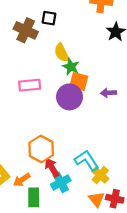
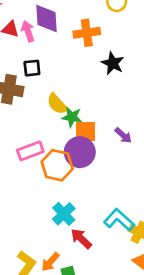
purple arrow: (109, 93) -> (123, 135), turned -120
orange hexagon: (41, 149) -> (57, 165), moved
cyan cross: (61, 182) -> (64, 214), moved

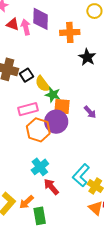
black square: (32, 68) -> (26, 75), moved, turned -32
pink rectangle: (30, 151) -> (28, 109), moved
cyan L-shape: (119, 220) -> (81, 175), turned -95

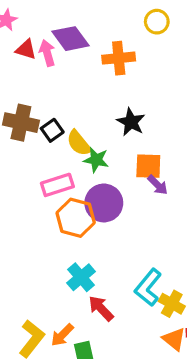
purple diamond: (41, 19) -> (71, 39), turned -35
black star: (87, 57) -> (131, 122), moved
orange square: (62, 107) -> (148, 166), moved

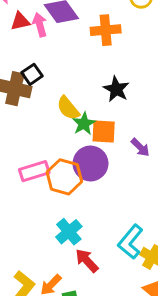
red triangle: (26, 50) -> (20, 21), turned -30
black square: (52, 130) -> (32, 74), moved
green star: (96, 160) -> (84, 124), turned 30
orange square: (148, 166) -> (104, 131), moved
pink rectangle: (57, 185) -> (34, 171), moved

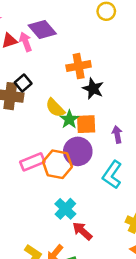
orange cross: (106, 30) -> (79, 66), moved
purple arrow: (140, 147) -> (117, 134), turned -140
cyan L-shape: (130, 242) -> (112, 175), moved

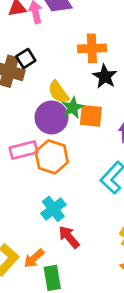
purple circle: (78, 151) -> (51, 117), moved

